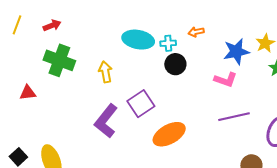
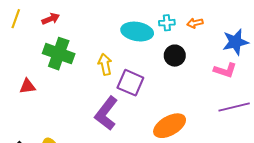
cyan cross: (168, 43) -> (167, 23), moved
purple square: (141, 104) -> (130, 83), moved, turned -32

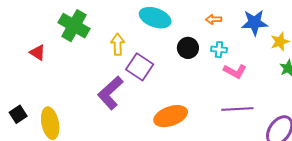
cyan cross: (167, 23) -> (219, 50), moved
blue star: (235, 42) -> (254, 23), moved
red triangle: (28, 86) -> (38, 52), turned 30

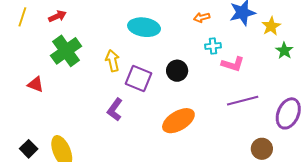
green cross: (74, 26) -> (66, 51), turned 36
black circle: (188, 48) -> (177, 71), moved
purple L-shape: (110, 93) -> (115, 110), size x0.7

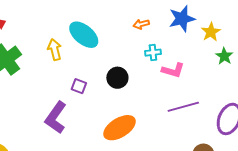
cyan ellipse: (144, 27) -> (84, 35), turned 32
yellow arrow: (113, 61) -> (55, 50), moved
purple square: (138, 79) -> (79, 86), size x0.6
purple L-shape: (115, 110) -> (56, 118), size x1.4

